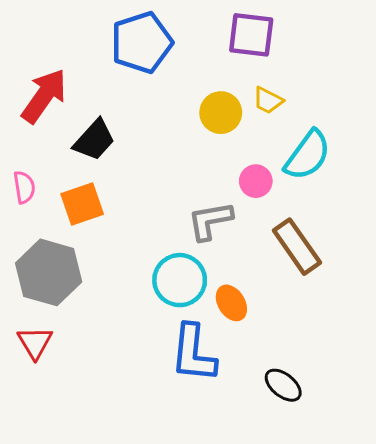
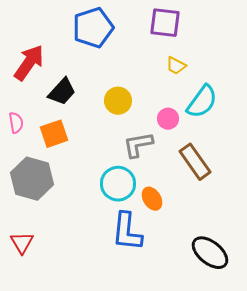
yellow circle: (221, 113) -> (118, 101), moved
red triangle: (35, 343) -> (22, 243), moved
black ellipse: (283, 385) -> (210, 253), moved, size x1.5

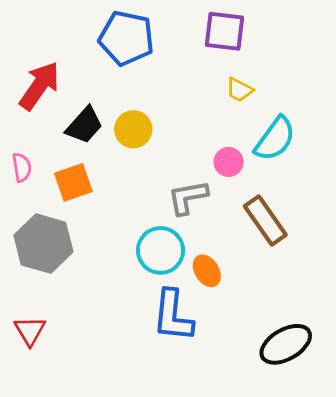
blue pentagon: (93, 28) -> (126, 38), turned 30
yellow circle: (118, 101) -> (133, 129), moved
black ellipse: (210, 253) -> (286, 344), turned -69

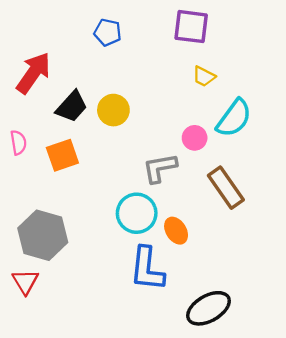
blue pentagon: (126, 38) -> (108, 32), size x0.6
gray hexagon: (43, 244) -> (43, 235), moved
black ellipse: (286, 344) -> (209, 308), moved

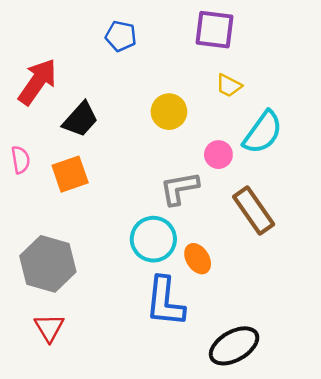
yellow circle: (113, 110) -> (169, 112), moved
red triangle: (25, 282) -> (49, 328), moved

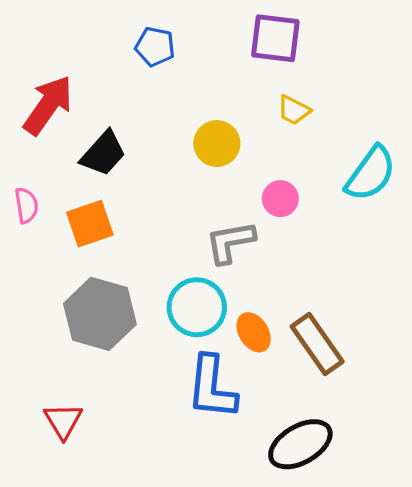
cyan semicircle: (263, 132) -> (371, 174), moved
brown rectangle: (254, 211) -> (317, 344), moved
gray hexagon: (48, 264) -> (100, 314), moved

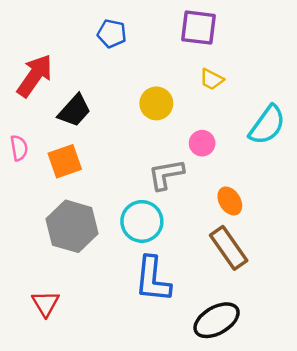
orange ellipse: (254, 332) -> (230, 201), moved

